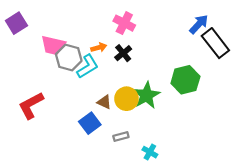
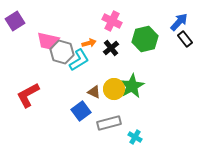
black rectangle: (215, 43) -> (185, 39), moved, size x0.6
green hexagon: (185, 80) -> (145, 39), moved
gray rectangle: (121, 136) -> (109, 123), size x1.6

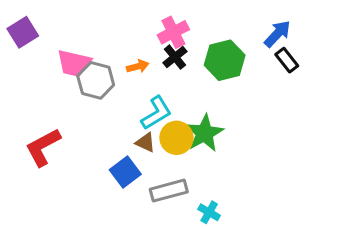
pink cross: (112, 21) -> (173, 32), turned 36
black cross: (111, 48) -> (175, 57), moved
cyan L-shape: (79, 60) -> (156, 113), moved

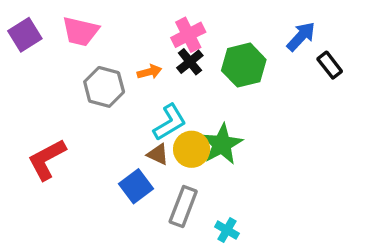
black rectangle: (287, 60) -> (330, 65), moved
pink trapezoid: (74, 63) -> (80, 31), moved
gray rectangle: (169, 191) -> (183, 206), turned -54

